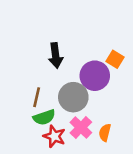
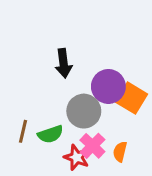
orange square: (115, 59) -> (132, 98), moved, size x1.5
brown line: (37, 97) -> (23, 131), moved
red star: (54, 136) -> (77, 157), moved

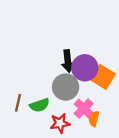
black arrow: (64, 63) -> (68, 61), moved
pink cross: (92, 146) -> (84, 109), moved
red star: (77, 157) -> (60, 123), turned -30

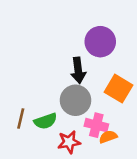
purple circle: (85, 68) -> (100, 42), moved
pink cross: (84, 109) -> (96, 125), turned -30
orange semicircle: (94, 119) -> (108, 137), turned 56

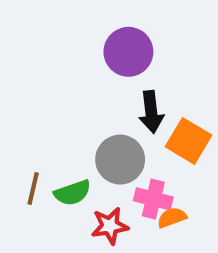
purple circle: (100, 42) -> (128, 52), moved
black arrow: (78, 70) -> (151, 112), moved

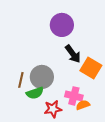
black arrow: (151, 112) -> (73, 54), turned -30
gray circle: (120, 160) -> (42, 77), moved
brown line: (33, 189) -> (21, 80), moved

